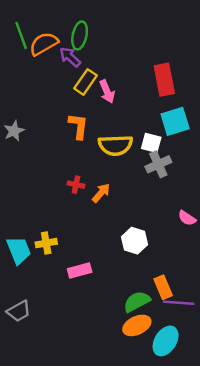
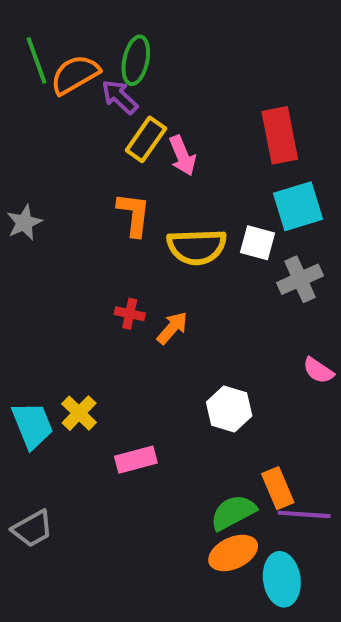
gray cross: (158, 164) -> (300, 279), moved
yellow cross: (46, 243) -> (79, 413), turned -36
cyan ellipse: (166, 341) -> (282, 579), turned -40

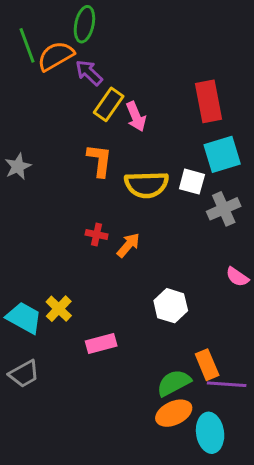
green ellipse: (136, 60) -> (84, 24), moved
cyan trapezoid: (32, 425) -> (24, 318), turned -39
gray trapezoid: (32, 529) -> (24, 374), moved

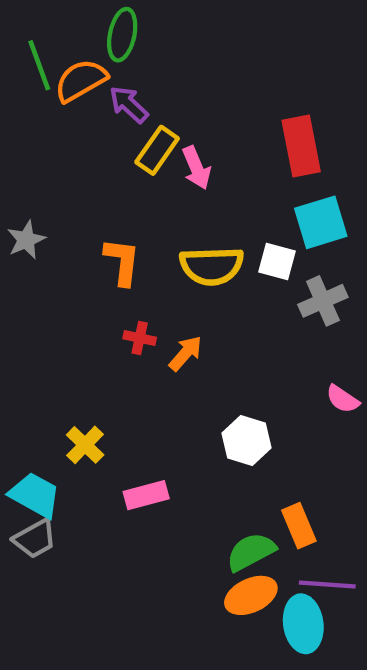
orange L-shape: (100, 160) -> (122, 262), moved
cyan trapezoid: (24, 318) -> (35, 495), moved
purple line: (227, 384) -> (327, 585), moved

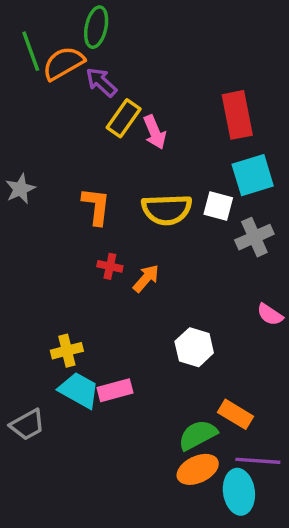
yellow cross: (85, 445) -> (67, 351), turned 32
cyan trapezoid: (35, 495) -> (79, 390), moved
orange rectangle: (299, 526) -> (236, 414), turned -36

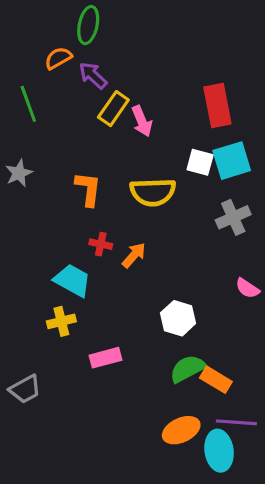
green line: (31, 51) -> (28, 104), moved
orange semicircle: (63, 63) -> (58, 58), size x0.7
white square: (218, 206) -> (200, 162), moved
cyan trapezoid: (79, 390) -> (72, 280), moved
green semicircle: (198, 435) -> (188, 369), moved

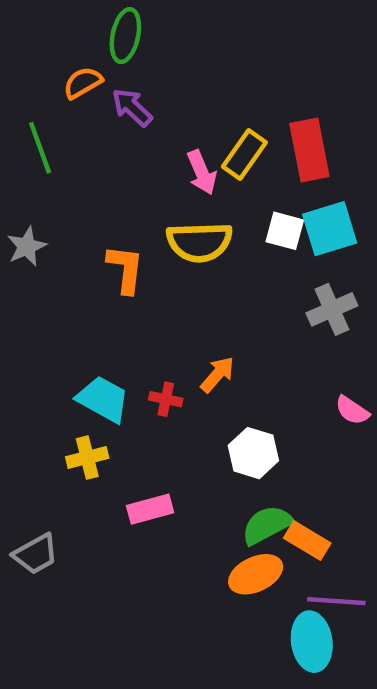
yellow rectangle: (113, 109) -> (244, 154), moved
yellow semicircle: (153, 192) -> (199, 242), moved
red cross: (101, 244) -> (166, 399), moved
orange arrow: (134, 255) -> (217, 374), moved
orange ellipse: (181, 430) -> (256, 574), moved

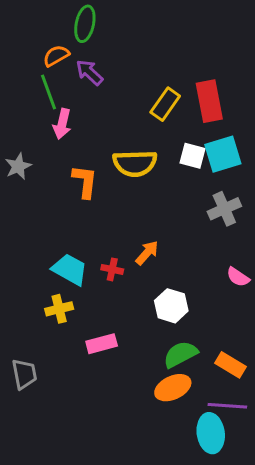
green line: (40, 148) -> (49, 92), moved
pink arrow: (202, 172) -> (62, 124), moved, turned 36
orange rectangle: (307, 541) -> (230, 365), moved
gray trapezoid: (36, 554) -> (24, 374), turned -72

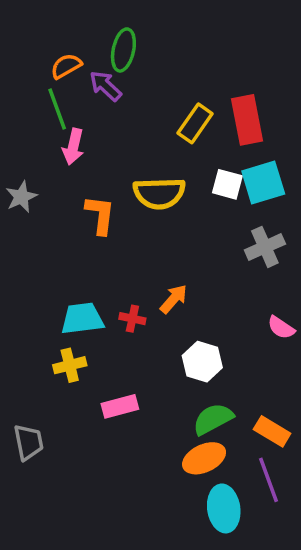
green ellipse: (85, 24) -> (123, 50), moved
cyan trapezoid: (70, 269) -> (82, 319), turned -36
purple line: (227, 406) -> (269, 480), turned 66
cyan ellipse: (211, 433) -> (224, 508), moved

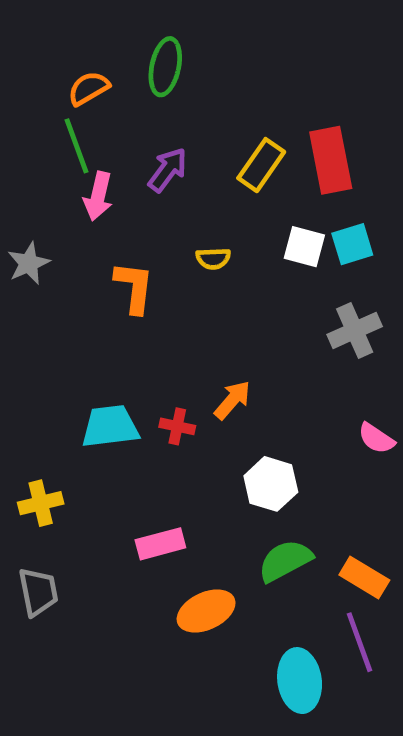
purple arrow: (106, 86) -> (168, 170), moved, turned 84
cyan square: (263, 182) -> (352, 244), size x0.7
yellow semicircle: (159, 193) -> (213, 259), size x0.5
yellow cross: (70, 365) -> (41, 503), moved
orange ellipse: (204, 458) -> (206, 611), moved

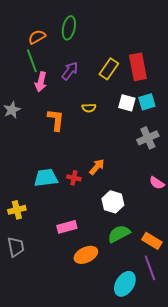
cyan ellipse: (300, 681) -> (125, 284), turned 40

